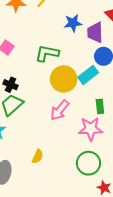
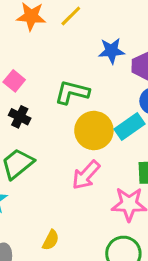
black cross: (11, 85) -> (20, 117), moved

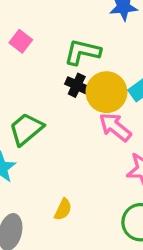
black cross: (20, 117) -> (77, 85), moved
pink arrow: (86, 175) -> (115, 127), moved, turned 88

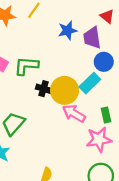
green L-shape: (82, 52) -> (26, 66), moved

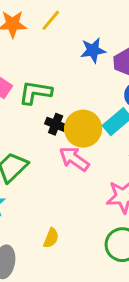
pink arrow: (74, 113) -> (74, 159), moved

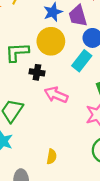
yellow circle: (83, 129) -> (51, 41), moved

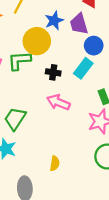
yellow circle: (51, 41) -> (37, 41), moved
black cross: (37, 72) -> (53, 72), moved

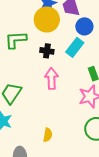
yellow circle: (37, 41) -> (47, 20), moved
pink arrow: (58, 102) -> (51, 79), turned 65

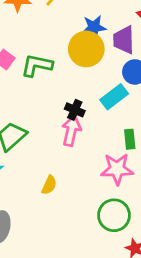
black cross: (47, 51) -> (75, 110), moved
yellow semicircle: (48, 135) -> (49, 185), moved

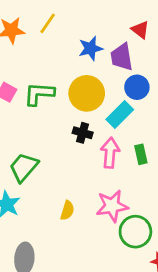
yellow circle: (86, 49) -> (87, 93), moved
pink arrow: (71, 131) -> (110, 153), moved
pink star: (117, 169) -> (112, 206), moved

